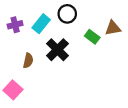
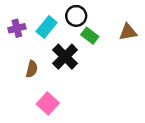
green rectangle: (92, 37) -> (90, 36), moved
pink square: (13, 90) -> (48, 104), moved

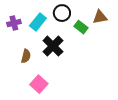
brown triangle: (128, 32) -> (100, 17), moved
green rectangle: (90, 36) -> (81, 27), moved

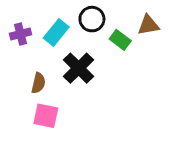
pink square: (39, 84) -> (46, 116), moved, turned -30

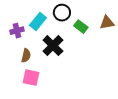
brown triangle: (148, 25) -> (107, 23), moved
purple cross: (21, 34) -> (17, 31), moved

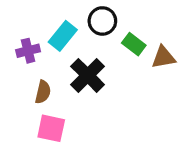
brown triangle: (107, 23) -> (164, 57), moved

